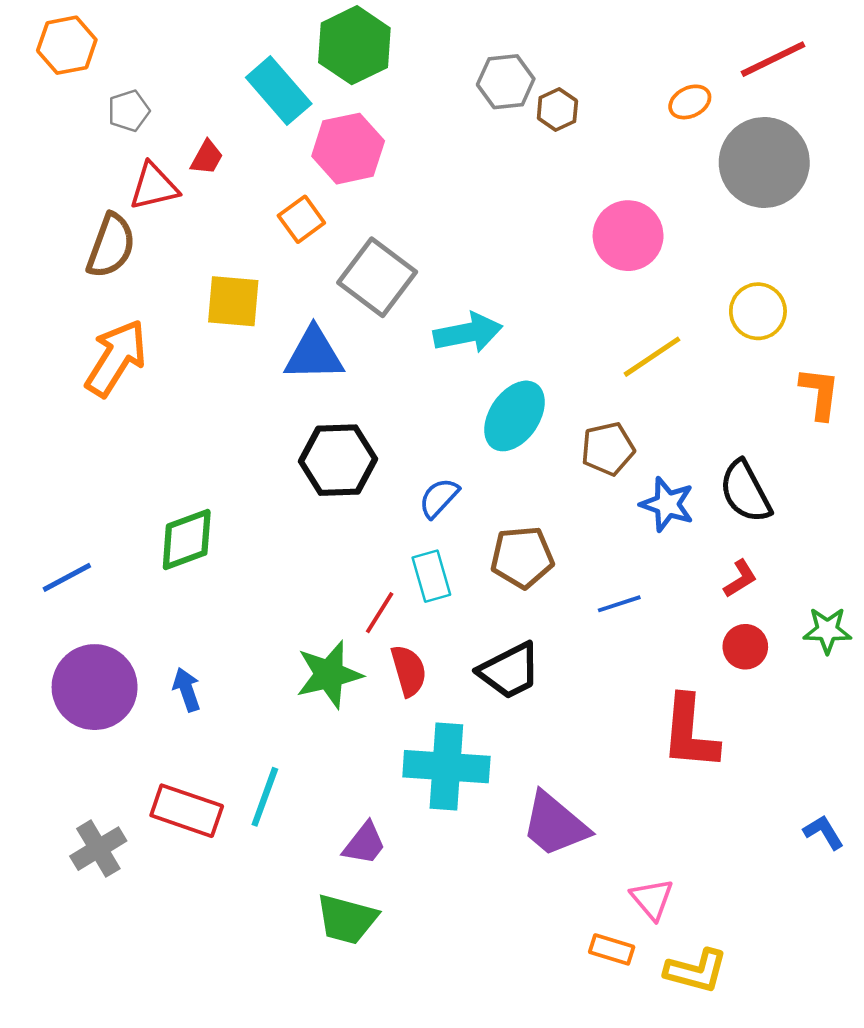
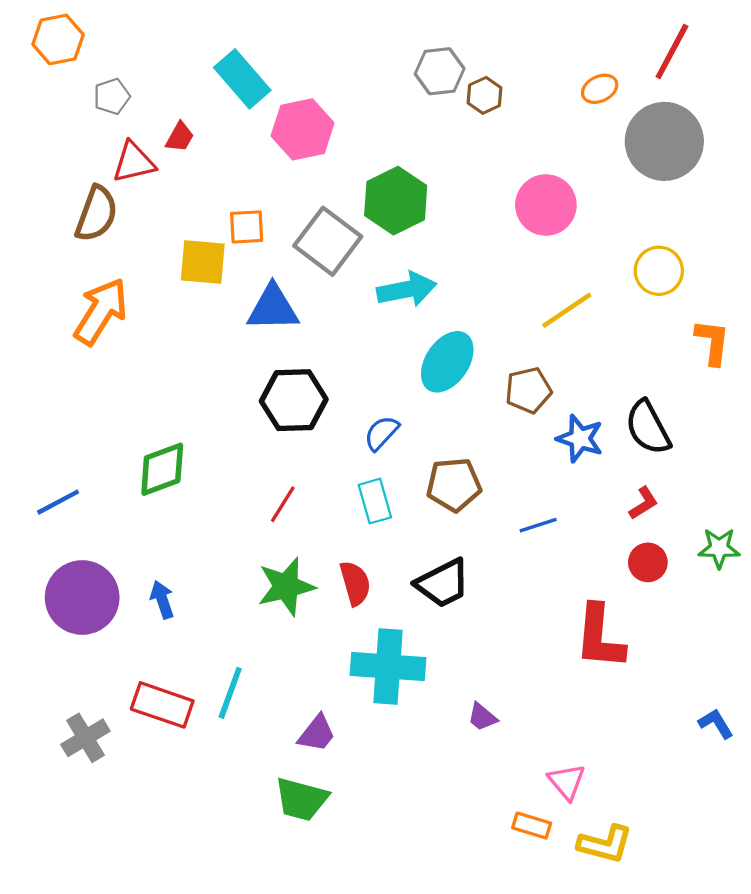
green hexagon: (354, 45) -> (396, 201), moved
red line: (773, 59) -> (672, 52), turned -36
orange square: (301, 219) -> (247, 227), moved, turned 33
red line: (380, 613) -> (283, 504), moved
purple trapezoid: (555, 825) -> (482, 717), size x0.5

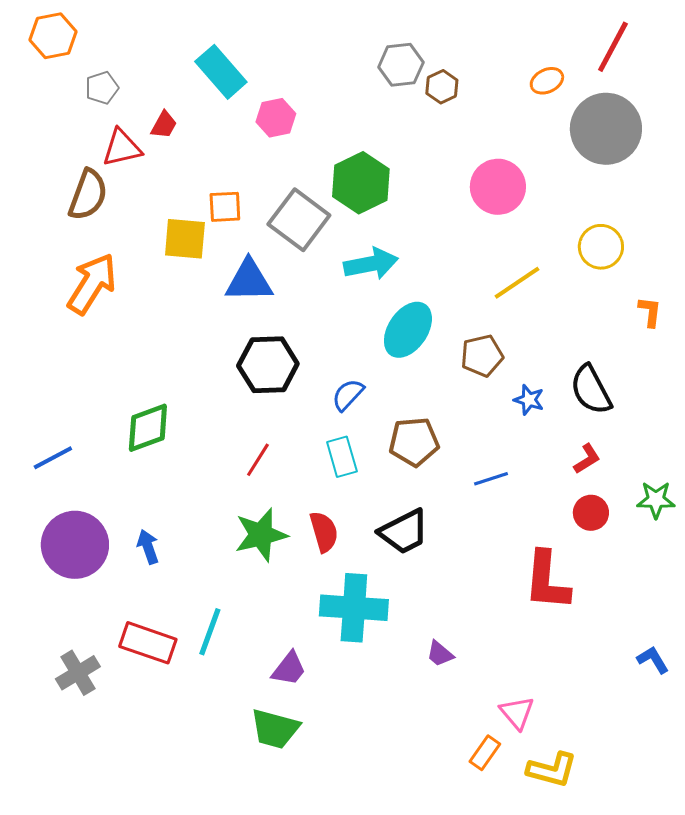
pink hexagon: (303, 129) -> (276, 118), size x0.7
orange L-shape: (713, 342) -> (650, 312), size x0.7
blue star: (580, 439) -> (529, 400), size x0.7
orange rectangle: (532, 826) -> (485, 753), turned -72

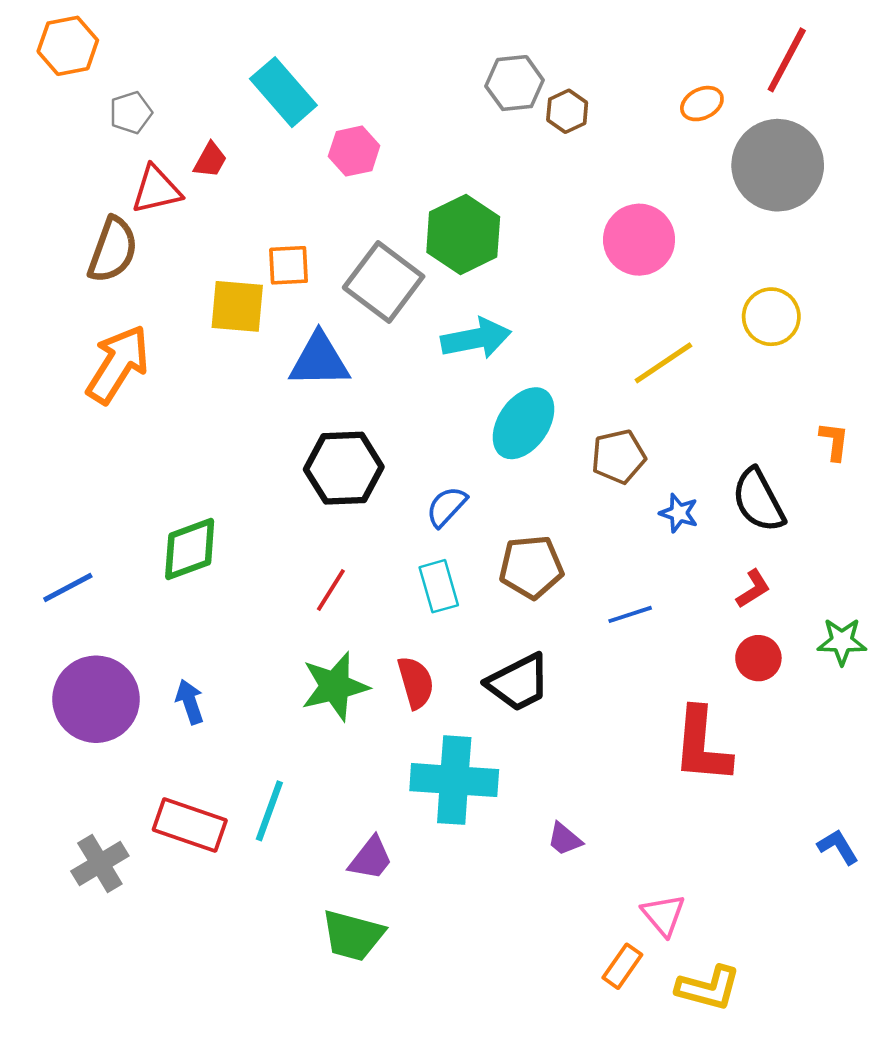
orange L-shape: (650, 312) -> (834, 441), moved

